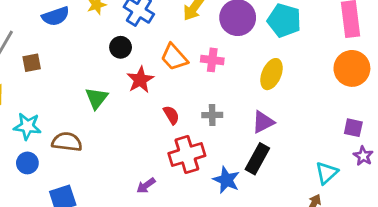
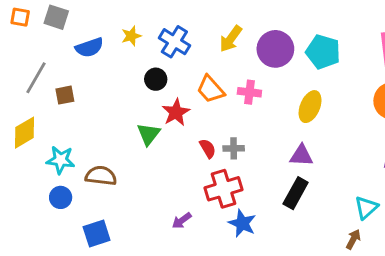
green triangle: (97, 98) -> (149, 134), moved
gray cross: (212, 115) -> (234, 148), moved
purple triangle: (263, 122) -> (301, 156), turned 30
blue star: (226, 180) -> (242, 223), moved

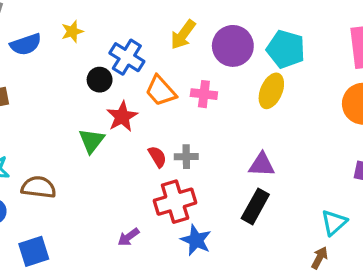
blue cross: (174, 42) -> (127, 57), moved
yellow ellipse: (310, 107) -> (271, 91), moved

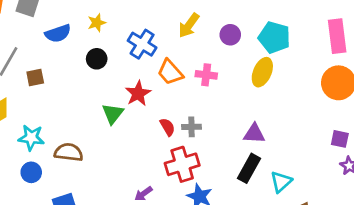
purple circle: (233, 46) -> (230, 35), size x0.6
black circle: (100, 80) -> (97, 59), moved
cyan triangle: (334, 223) -> (281, 182), moved

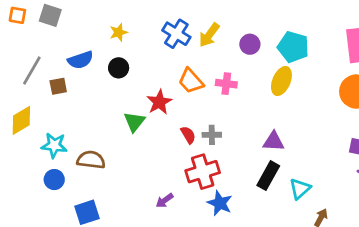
blue semicircle: (58, 33) -> (80, 60), moved
blue cross: (142, 44) -> (176, 34), moved

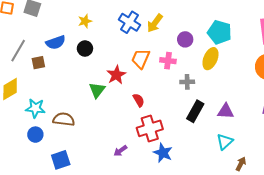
purple circle: (250, 44) -> (185, 39), moved
orange trapezoid: (191, 81) -> (141, 59), turned 65
gray cross: (212, 135) -> (187, 82), moved
purple triangle: (274, 141) -> (226, 111), moved
black rectangle: (268, 176) -> (195, 111), moved

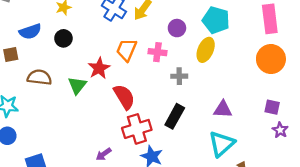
red semicircle: (139, 100) -> (124, 97), size x1.6
black rectangle: (195, 111) -> (175, 116), moved
brown semicircle: (64, 119) -> (39, 77), moved
cyan triangle: (225, 142) -> (222, 144), size x1.4

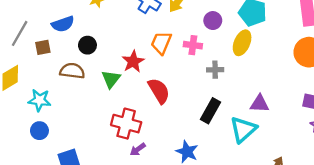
black circle: (63, 38) -> (87, 45), moved
red cross: (137, 129) -> (126, 124), moved, turned 32
cyan triangle: (222, 144) -> (243, 129), moved

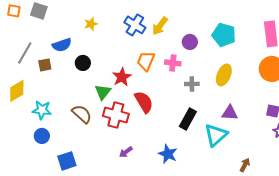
yellow ellipse: (242, 43) -> (224, 75), moved
brown semicircle: (72, 71) -> (82, 114), moved, turned 35
red cross: (126, 124) -> (116, 115), moved

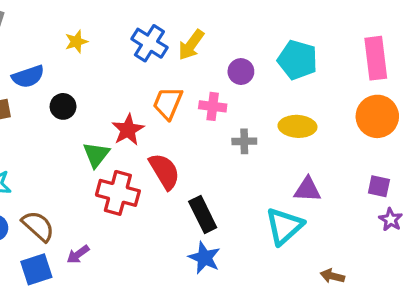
yellow ellipse: (224, 75) -> (297, 126), turned 70
brown semicircle: (82, 114) -> (38, 226), moved
black rectangle: (188, 119) -> (203, 215), moved, turned -55
purple arrow: (126, 152) -> (78, 254), moved
brown arrow: (245, 165) -> (332, 276), turned -104

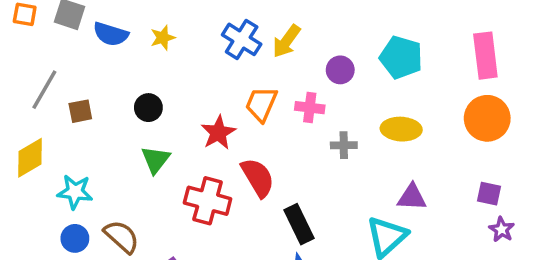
blue semicircle: (28, 76) -> (111, 34), moved, turned 36
green triangle: (96, 155) -> (156, 160), moved

